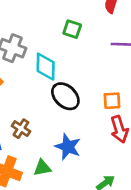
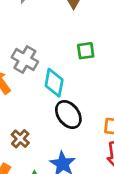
green square: (72, 29) -> (86, 51), turned -36

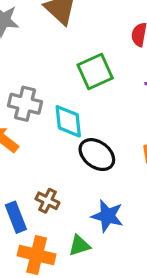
green square: (86, 51) -> (95, 72), size x1.5

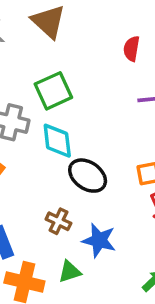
green square: (95, 72) -> (53, 91), moved
brown cross: (47, 201) -> (58, 221), moved

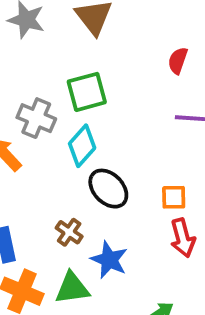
cyan diamond: (57, 141) -> (82, 146), turned 39
green triangle: (70, 272) -> (72, 288), size x1.4

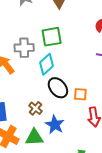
gray cross: (36, 118) -> (24, 48), turned -30
orange square: (174, 197) -> (80, 94), moved

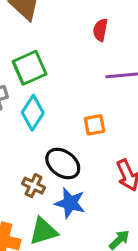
black ellipse: (58, 88) -> (63, 164), moved
orange square: (80, 94) -> (95, 125), moved

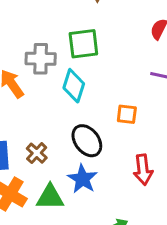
cyan diamond: (33, 113) -> (74, 86), turned -32
brown cross: (34, 186) -> (37, 153), moved

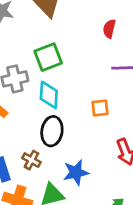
black ellipse: (87, 141) -> (52, 131), moved, turned 60
blue star: (82, 179) -> (76, 172), turned -30

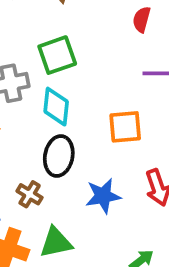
orange square: (100, 108) -> (125, 127), size x1.4
blue star: (76, 172) -> (103, 196), moved

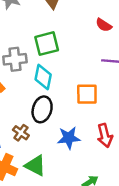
red semicircle: (142, 19) -> (104, 25), turned -77
green triangle: (56, 242) -> (35, 166), turned 35

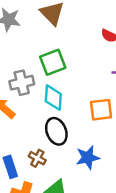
black ellipse: (42, 109) -> (56, 131), turned -30

